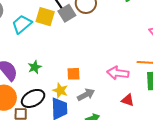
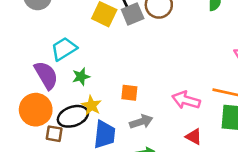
cyan trapezoid: (22, 24) -> (64, 49), moved
yellow star: (60, 90) -> (91, 105), moved

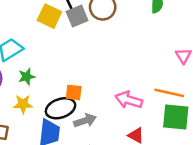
yellow star: (91, 105) -> (23, 104), moved, turned -30
black ellipse: (73, 116) -> (60, 108), moved

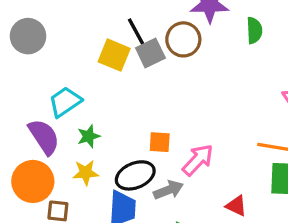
orange square: (74, 92) -> (160, 142), moved
pink arrow: (129, 100) -> (198, 160), moved, turned 120

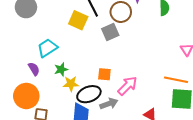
gray square: (150, 53) -> (110, 32), moved
purple semicircle: (44, 137) -> (34, 69), size x0.6
yellow star: (86, 173) -> (71, 84), moved

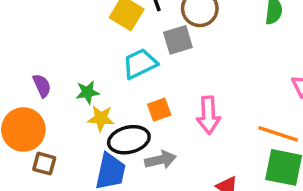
cyan trapezoid: (47, 48) -> (140, 64), moved
orange square: (104, 74) -> (159, 110), turned -32
pink arrow: (127, 86) -> (208, 115), moved, turned 125

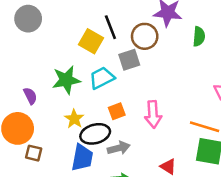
green star: (87, 92) -> (66, 80), moved, size x1.6
yellow star: (101, 118) -> (74, 119), turned 30

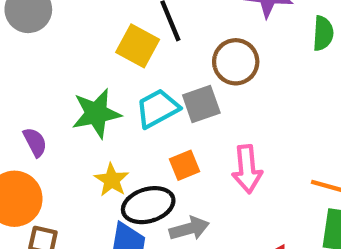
brown circle: (145, 36) -> (236, 62), moved
gray square: (129, 60) -> (201, 104), moved

